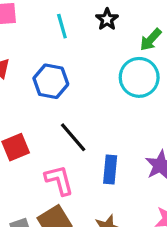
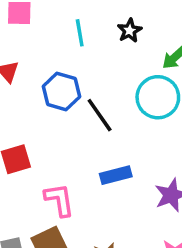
black line: (73, 137) -> (100, 115), moved
blue rectangle: (110, 169) -> (116, 175), moved, turned 64

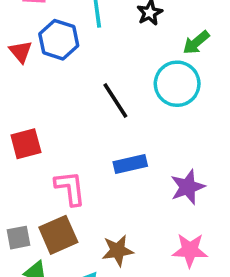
blue hexagon: (61, 92) -> (59, 40), moved

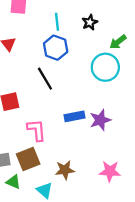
blue hexagon: (59, 40) -> (56, 48), moved
black line: (115, 101) -> (45, 79), moved
purple star: (188, 187) -> (100, 120), moved

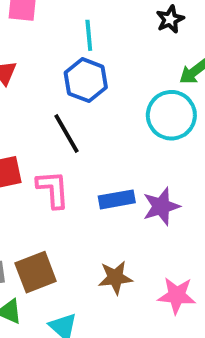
black star: (90, 22) -> (170, 19), moved
pink L-shape: (36, 130) -> (53, 189), moved
brown star: (65, 170) -> (115, 278), moved

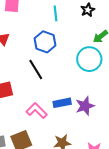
cyan line: (89, 35) -> (55, 13), moved
pink L-shape: (53, 189) -> (37, 111), moved, turned -40

